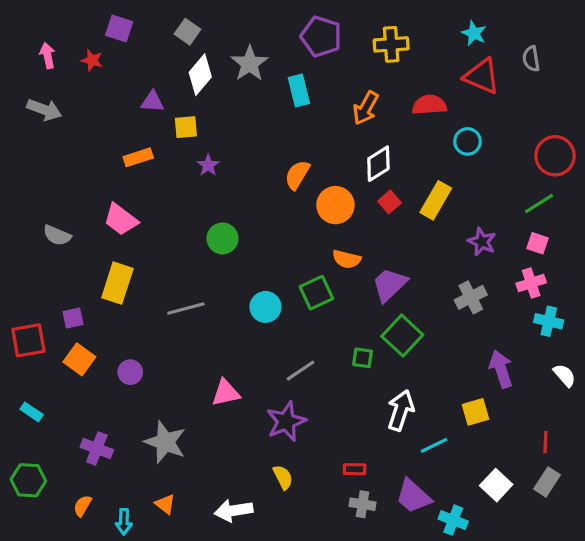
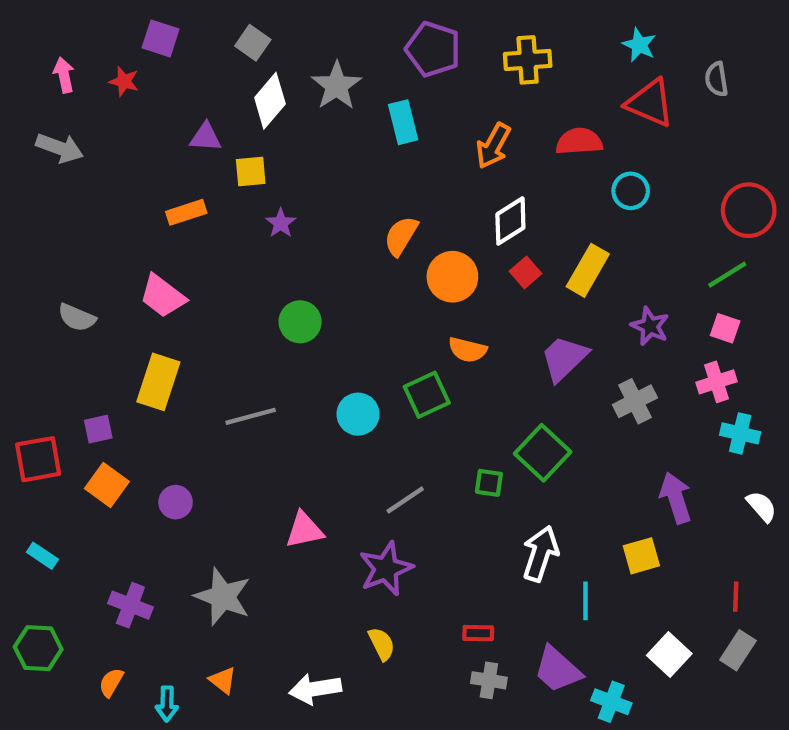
purple trapezoid: (390, 285) -> (564, 358), moved
cyan line: (434, 445) -> (586, 601), turned -64

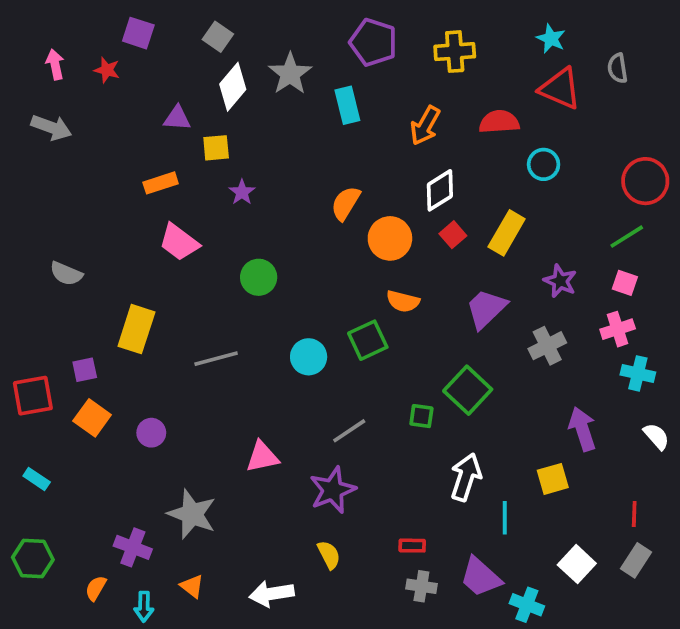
pink trapezoid: (163, 296) -> (179, 242), moved
purple cross: (130, 605) -> (133, 547), moved

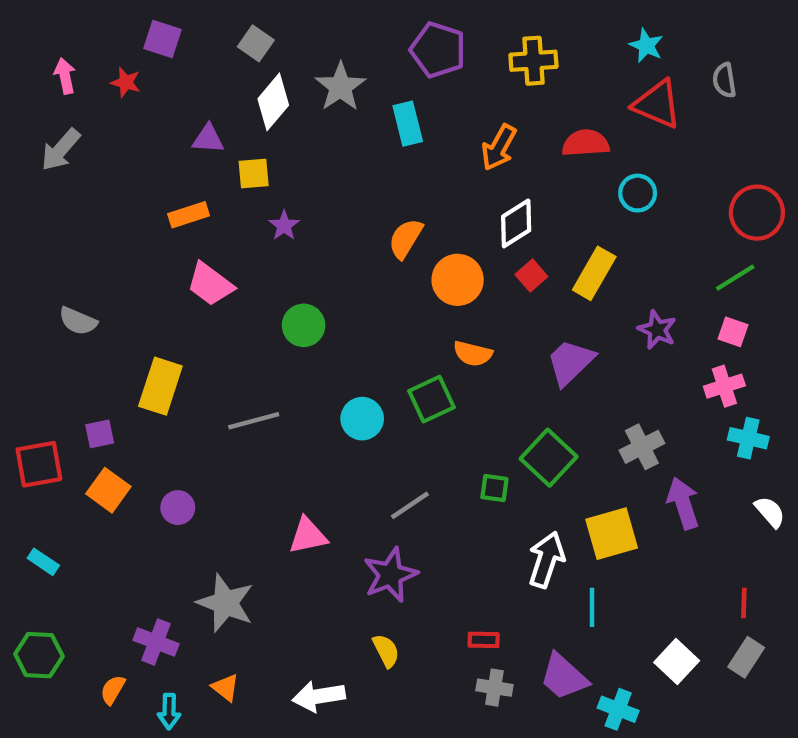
gray arrow: (51, 127) -> (61, 150), turned 111
gray cross: (547, 346) -> (642, 447), moved
yellow square: (553, 479) -> (612, 534), moved, size x1.4

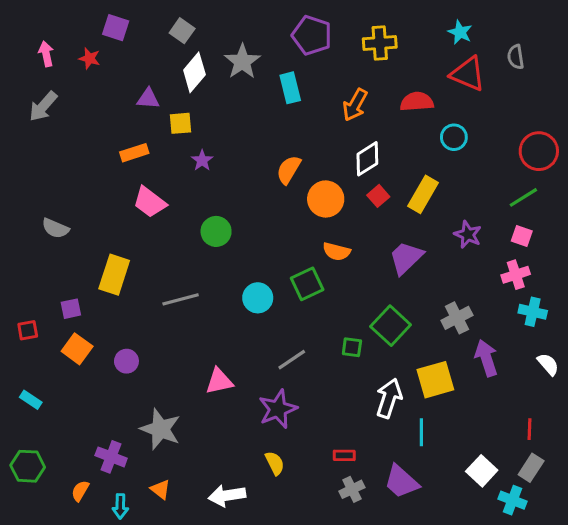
red square: (39, 464) -> (28, 330), size x0.6
gray cross: (494, 688) -> (352, 489), turned -35
cyan cross: (618, 709) -> (513, 500), moved

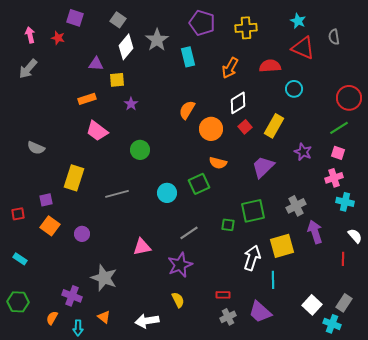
green square: (391, 326) -> (253, 211), turned 35
red line: (530, 429) -> (343, 259), moved

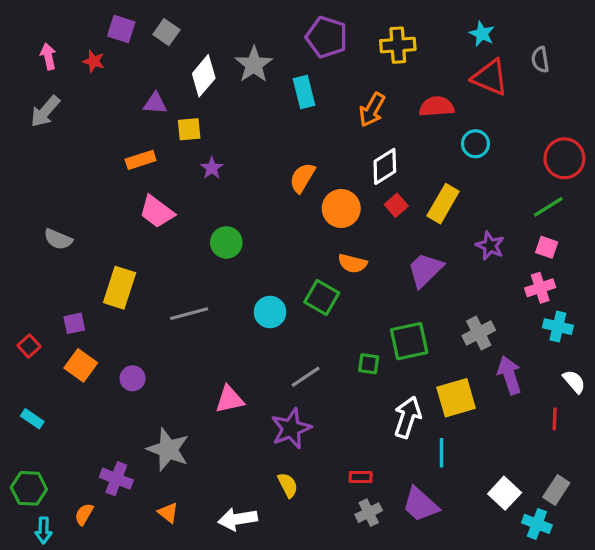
gray square: (118, 20) -> (166, 32), moved
green square: (199, 184) -> (322, 297), turned -35
red square: (18, 214) -> (29, 346), turned -32
cyan arrow: (78, 328) -> (44, 530), moved

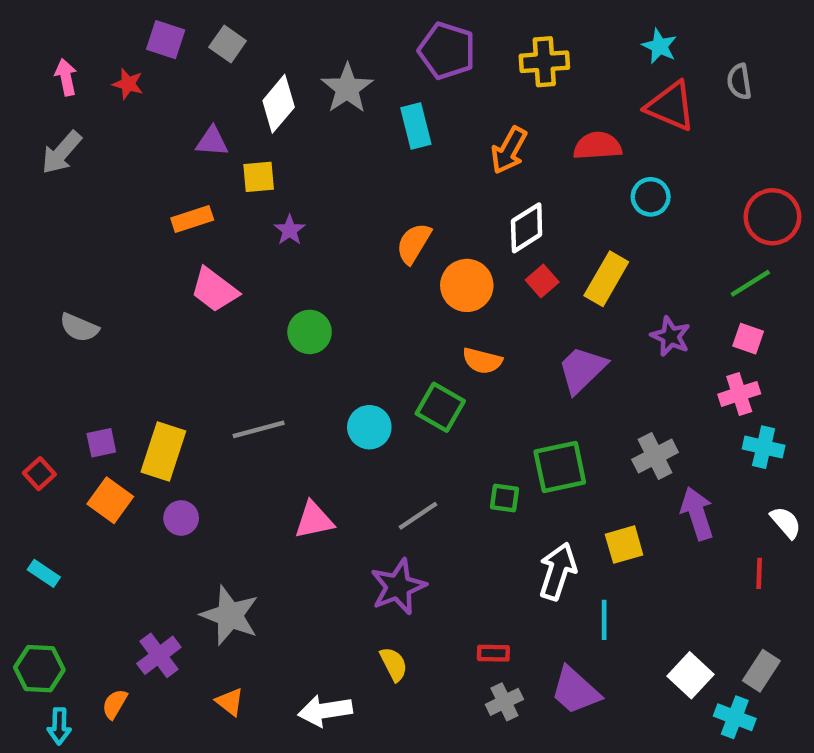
yellow rectangle: (120, 288) -> (163, 452), moved
yellow square: (456, 398) -> (624, 545), size x0.7
pink triangle: (230, 399) -> (314, 520), moved
purple cross: (116, 479) -> (159, 655), turned 32

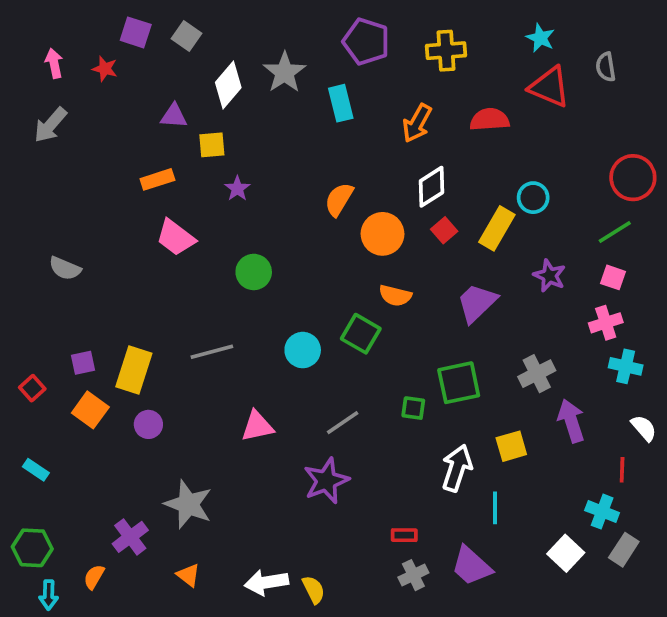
cyan circle: (651, 197) -> (533, 198), moved
yellow semicircle: (394, 664) -> (314, 590), moved
cyan cross: (735, 717) -> (602, 512), moved

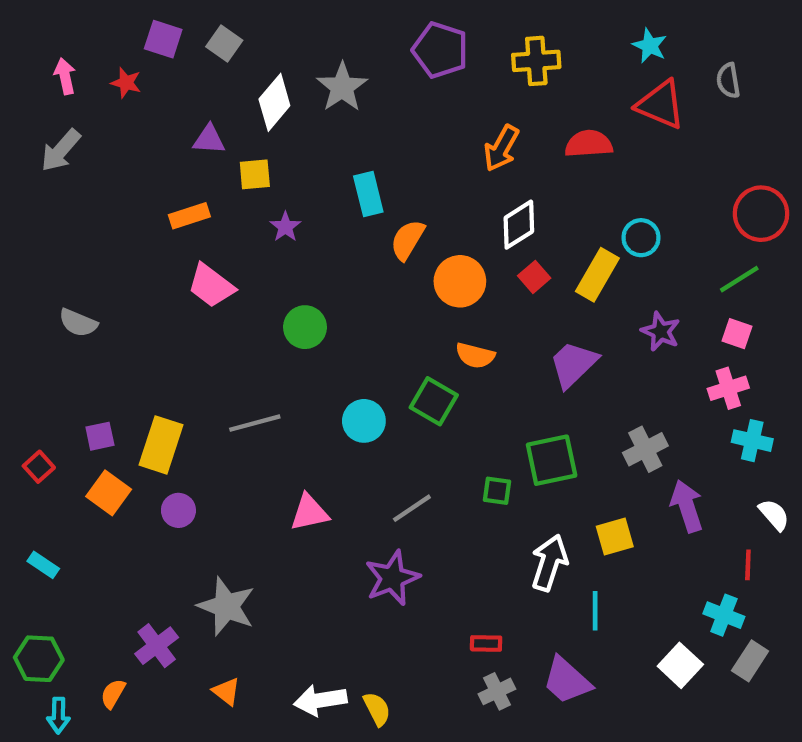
cyan rectangle: (341, 103) -> (368, 194), moved

